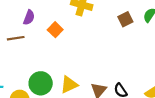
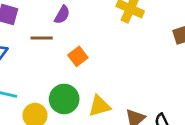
orange square: (55, 30) -> (78, 56), moved

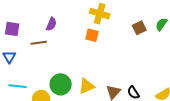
orange square: (78, 56) -> (92, 35), moved, turned -32

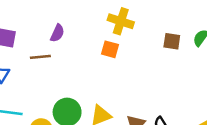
brown square: (139, 28) -> (172, 41), turned 32

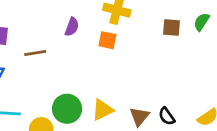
purple semicircle: (57, 33) -> (72, 27), moved

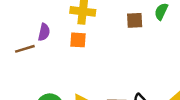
brown line: (35, 53) -> (25, 49), moved

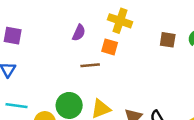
brown line: (25, 49) -> (90, 65), moved

